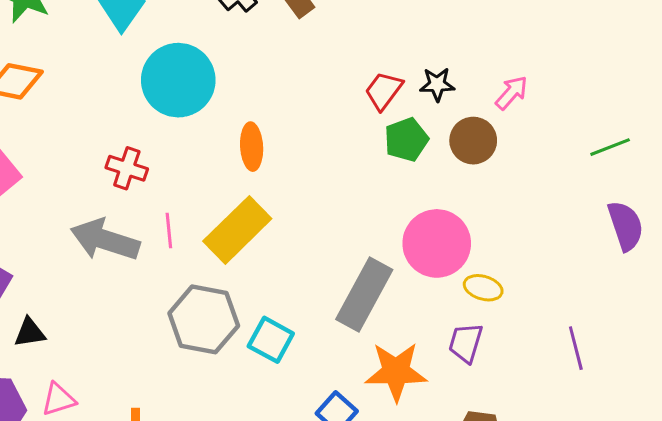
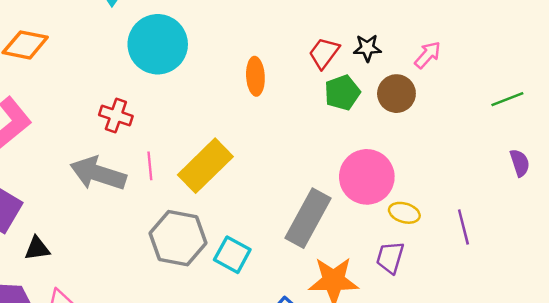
orange ellipse: (252, 147) -> (255, 76), moved
purple semicircle: (626, 226) -> (520, 163), size x0.7
purple line: (576, 348) -> (463, 227), moved

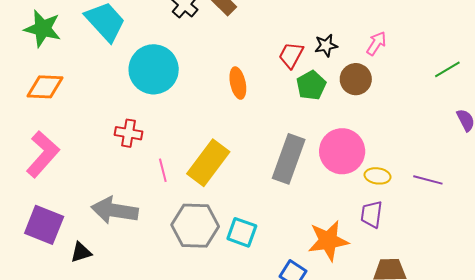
gray arrow: (98, 173) -> (115, 210), moved
gray rectangle: (308, 218) -> (289, 159), moved
purple line: (463, 227) -> (428, 180), turned -52

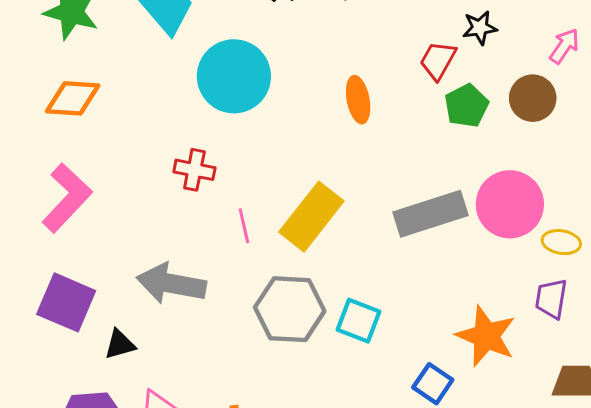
black star: (326, 45) -> (480, 28), moved
gray rectangle: (289, 159) -> (430, 214), turned 51
orange star: (328, 241) -> (486, 336), turned 30

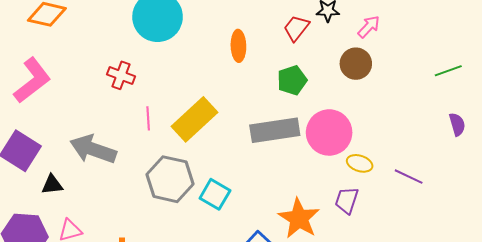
pink arrow: (564, 46) -> (369, 27), moved
green pentagon: (466, 106) -> (292, 80), moved

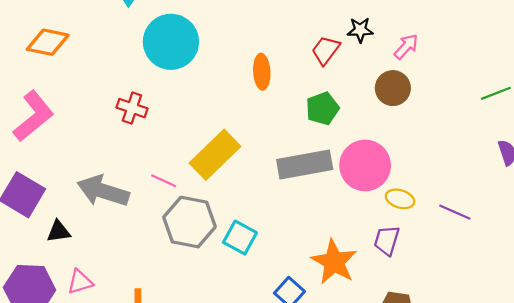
pink line: (148, 118) -> (164, 181), moved, turned -60

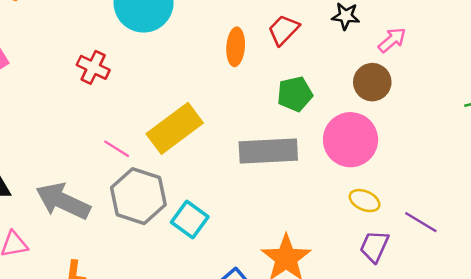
red trapezoid: (326, 50) -> (284, 30), moved
pink circle: (365, 165) -> (351, 140), moved
gray arrow: (103, 191) -> (63, 201), moved
purple trapezoid: (387, 240) -> (374, 246), moved

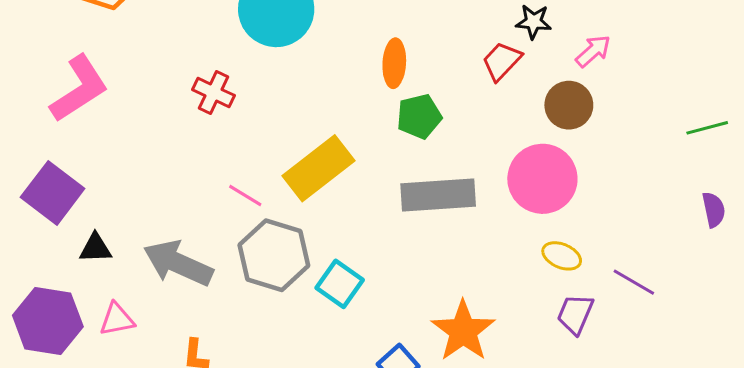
red trapezoid: (284, 30) -> (502, 61), moved
green pentagon: (295, 94) -> (419, 116), moved

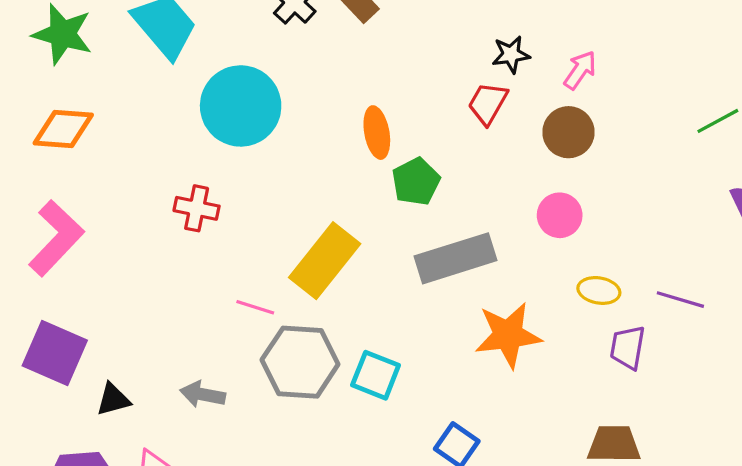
pink circle: (542, 179) -> (560, 215), size x0.6
gray arrow: (178, 263) -> (203, 394), size x0.6
orange star: (463, 331) -> (508, 335), moved, turned -30

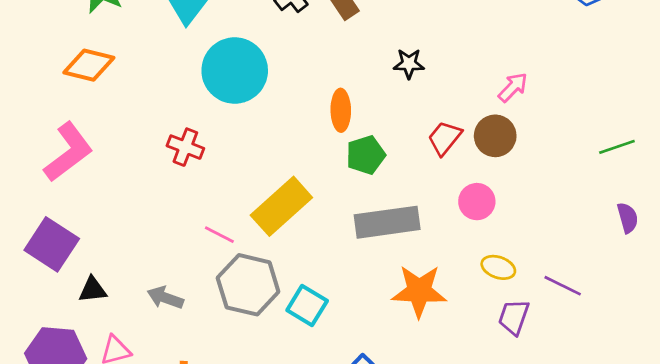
black star: (511, 54) -> (409, 64), moved
red trapezoid: (488, 103) -> (445, 138), moved

